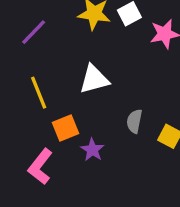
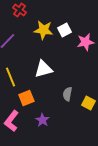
purple star: (92, 150) -> (42, 120), moved

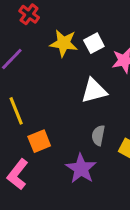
white triangle: (43, 69) -> (94, 91), moved
purple star: (42, 120) -> (81, 169), moved, size x1.5

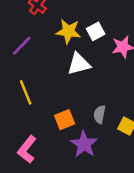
white triangle: (94, 91) -> (79, 64), moved
orange square: (39, 141) -> (65, 120), moved

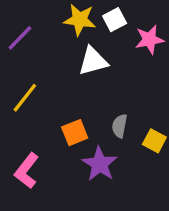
yellow line: (26, 92) -> (25, 98), turned 60

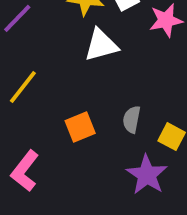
purple star: (100, 164) -> (147, 175), moved

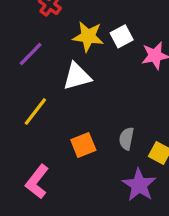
white triangle: (101, 45) -> (77, 76), moved

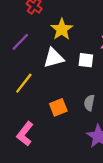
yellow star: (88, 36) -> (62, 29), turned 30
white square: (122, 36) -> (86, 60), moved, turned 35

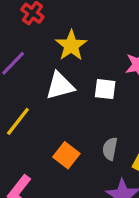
orange square: (58, 107) -> (66, 155), turned -30

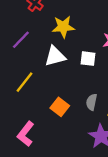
yellow star: (71, 45) -> (63, 27), turned 30

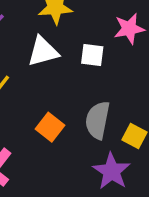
gray semicircle: (92, 102) -> (98, 120), size x1.5

